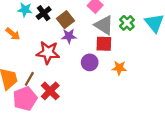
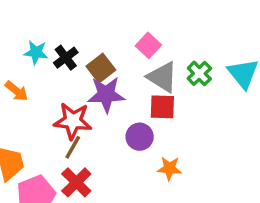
purple star: (69, 36) -> (106, 95), size x1.5
orange star: (119, 68) -> (169, 168), moved
brown line: (29, 79) -> (73, 147), moved

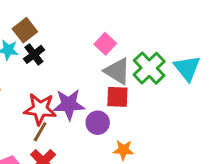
brown square: (101, 68) -> (25, 30), moved
green cross: (199, 73) -> (149, 68), size x1.5
purple star: (106, 95) -> (69, 104), moved

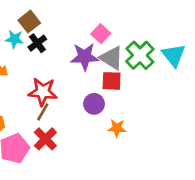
purple star: (69, 104) -> (85, 57), moved

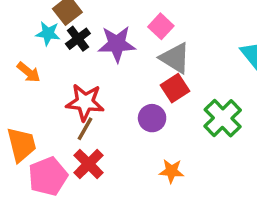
green cross: (140, 55) -> (223, 118), moved
purple star: (85, 57) -> (117, 44), moved
red square: (112, 81) -> (175, 88), turned -35
orange star: (117, 128) -> (171, 171), moved

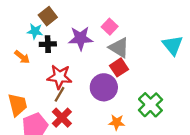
black cross: (78, 39) -> (48, 44), moved, turned 35
purple circle: (152, 118) -> (104, 87), size x1.5
green cross: (223, 118) -> (150, 105), moved

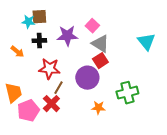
brown square: (48, 16) -> (39, 17), turned 35
cyan star: (35, 31) -> (28, 22), moved
brown line: (59, 94) -> (58, 88), moved
green cross: (150, 105) -> (127, 93), turned 30

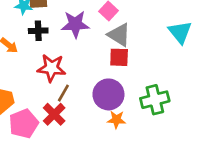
red square: (100, 61) -> (119, 57), turned 35
purple circle: (87, 78) -> (108, 94), moved

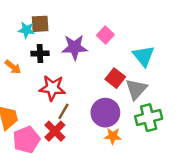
cyan triangle: (180, 32) -> (144, 56), moved
gray triangle: (119, 35) -> (136, 89), moved, turned 40
red square: (119, 57) -> (115, 78), turned 36

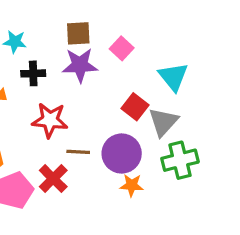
brown square: (40, 24) -> (78, 33), moved
brown line: (63, 111) -> (78, 152), moved, turned 63

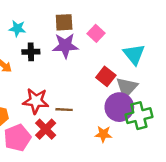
red star: (50, 120) -> (36, 101), moved
purple circle: (122, 154) -> (119, 107), moved

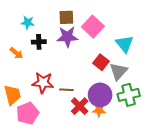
pink square: (96, 33) -> (93, 27), size x1.5
purple circle: (119, 107) -> (100, 95), moved
red cross: (46, 129) -> (80, 106), moved

